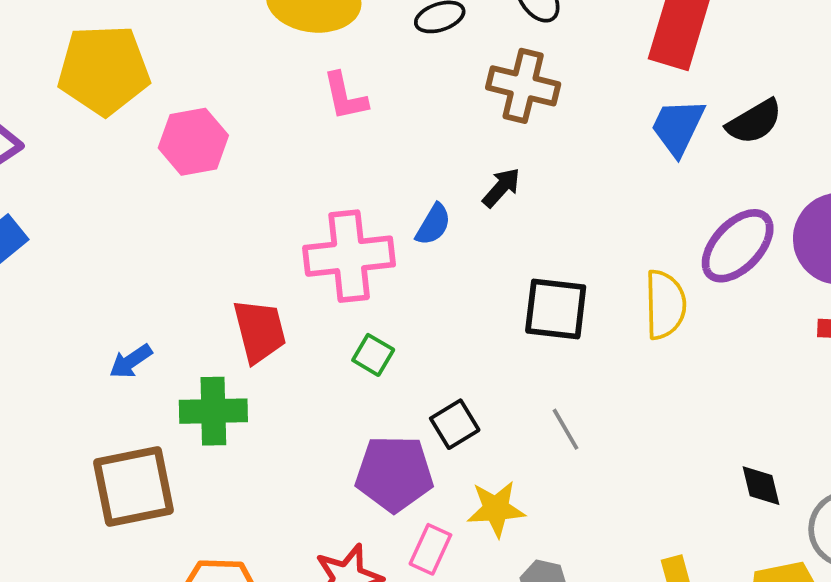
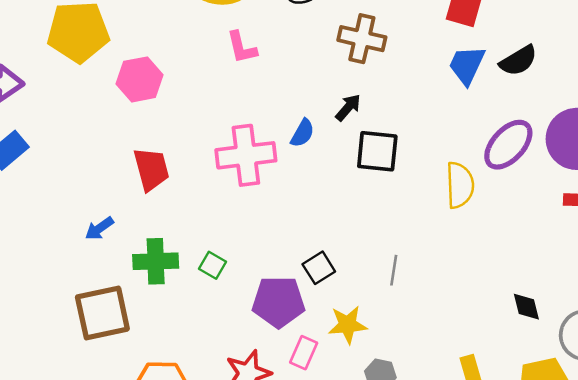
black square: (556, 309) -> (377, 151), moved
red trapezoid: (260, 331) -> (151, 169), moved
green square: (373, 355) -> (212, 265), moved
gray line: (565, 429) -> (394, 270), turned 40

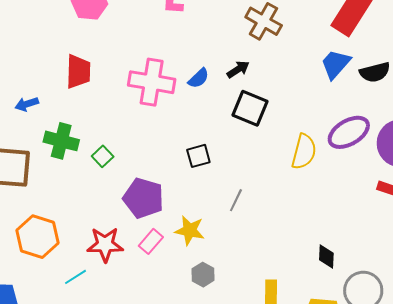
black square: (319, 268) -> (198, 156), moved

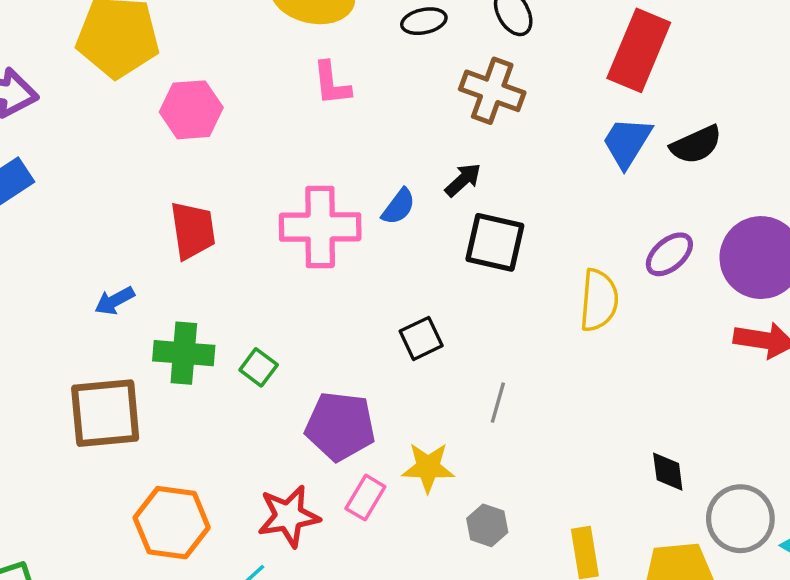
purple ellipse: (349, 132) -> (669, 254), size x0.7
gray hexagon: (203, 275) -> (487, 525), moved

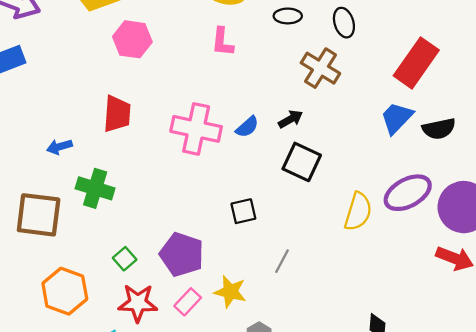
purple ellipse: (669, 254) -> (408, 193), size x1.5
green square: (259, 367) -> (125, 259), moved

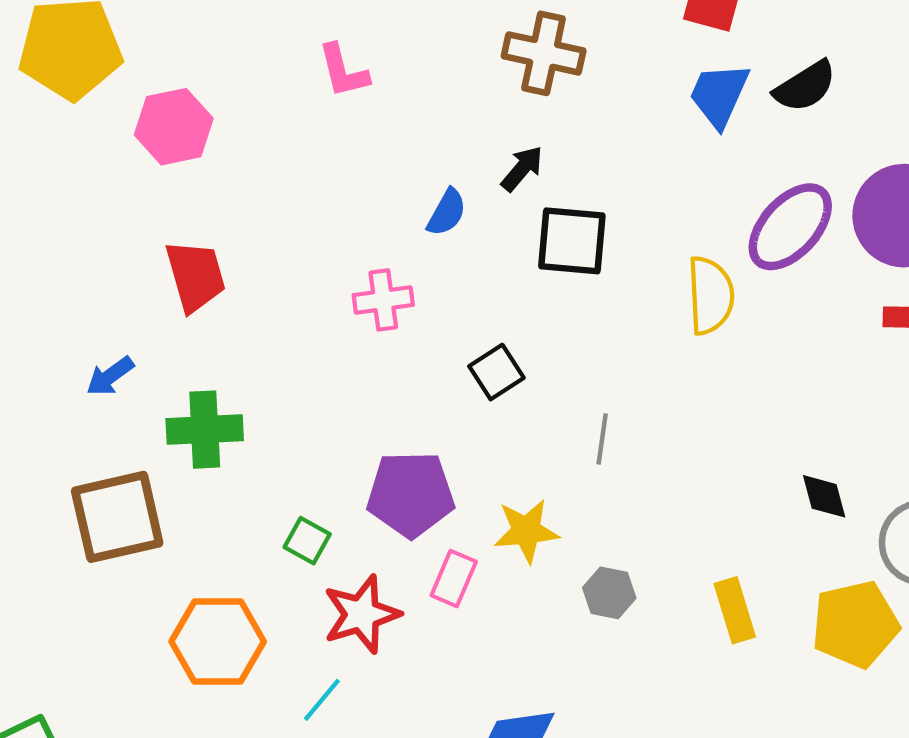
pink cross: (196, 129) -> (383, 300), moved, size x0.6

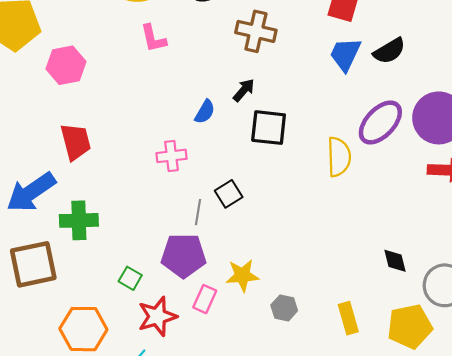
blue arrow: (110, 376) -> (31, 192), size x2.0
gray line: (602, 439) -> (198, 212), moved

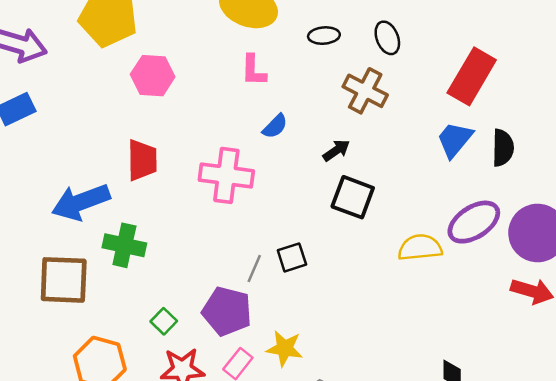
black semicircle: (389, 51) -> (503, 148), turned -72
blue semicircle: (205, 112) -> (275, 126), moved
pink cross: (171, 156) -> (226, 175), moved, size x1.6
yellow semicircle: (339, 157) -> (420, 248), turned -108

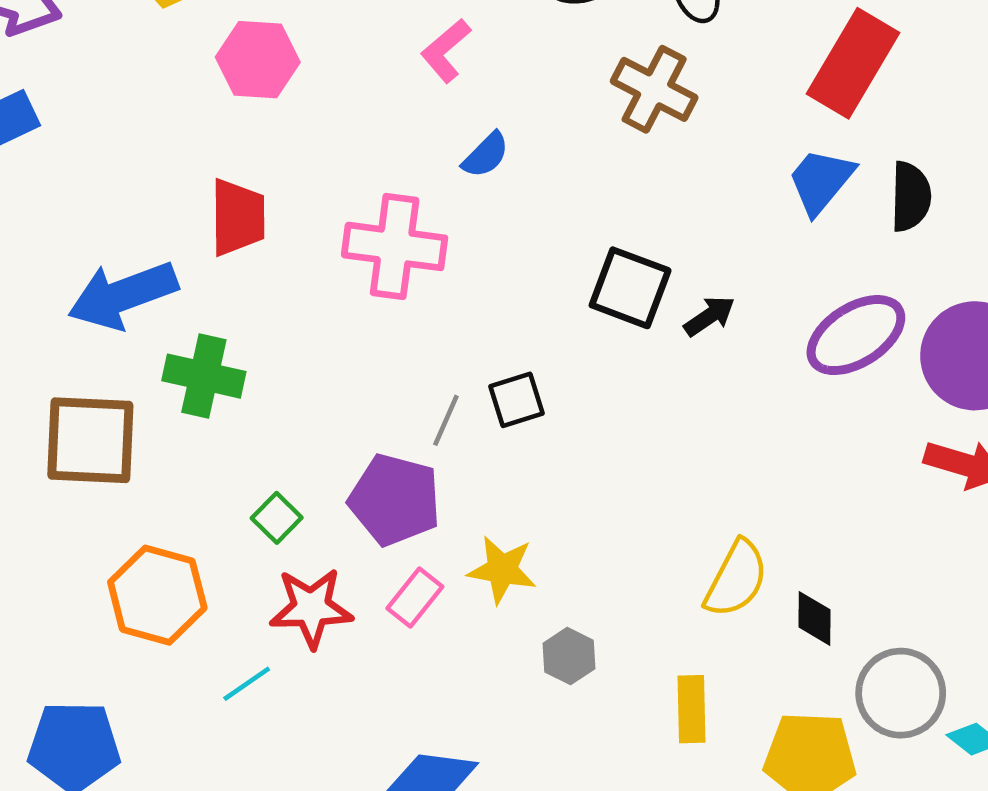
pink L-shape: (253, 70) -> (446, 51), turned 48
black arrow: (336, 150) -> (709, 316), moved
yellow semicircle: (420, 248) -> (736, 579), moved, turned 123

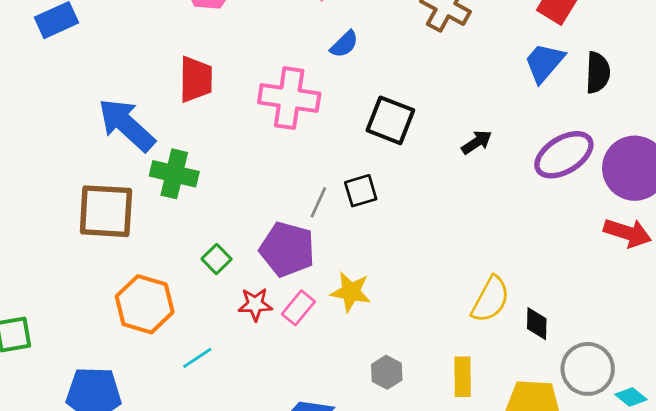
black square: (630, 288) -> (390, 120), moved
blue arrow: (123, 295) -> (127, 125), turned 62
red star: (311, 608) -> (255, 304), moved, size x0.7
gray hexagon: (569, 656) -> (387, 372), moved

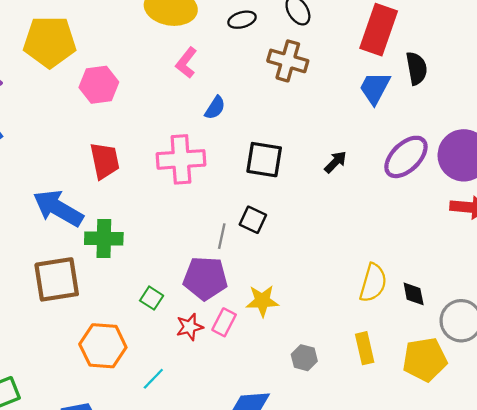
black semicircle: (598, 73) -> (417, 68), moved
black square: (361, 191) -> (253, 220), turned -36

